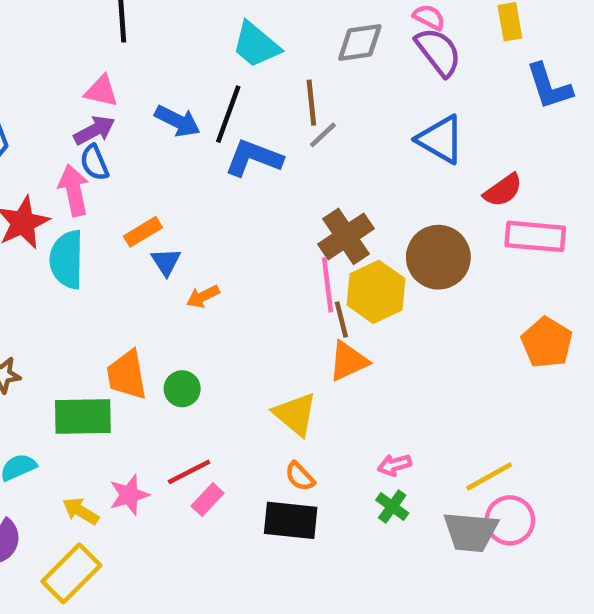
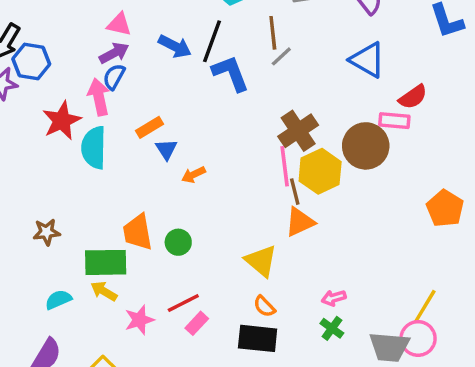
blue L-shape: (254, 158) -> (231, 73), turned 48
blue semicircle: (94, 163) -> (114, 77), turned 52
pink rectangle: (535, 236) -> (394, 121), moved, size x0.7
yellow line: (489, 476) -> (425, 306), moved, turned -30
yellow arrow: (81, 511) -> (104, 291), moved

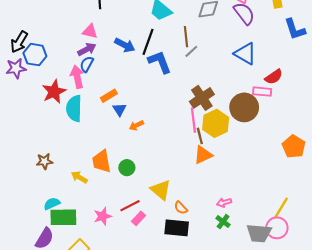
yellow triangle: (261, 261) -> (161, 190), moved
green rectangle: (106, 262) -> (63, 217), moved
yellow arrow: (104, 291) -> (79, 177), moved

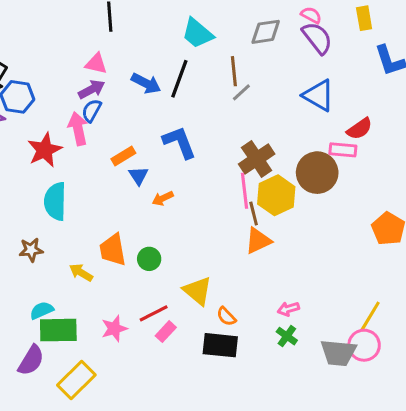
blue L-shape: (160, 62) -> (179, 142), moved
cyan semicircle: (74, 108) -> (55, 201), moved

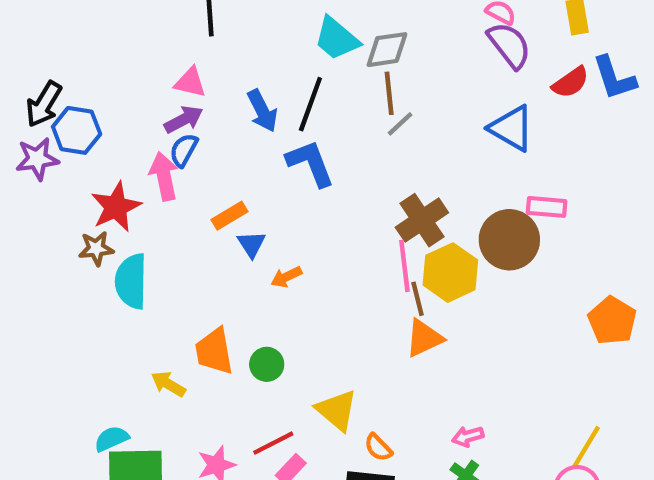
gray diamond: (266, 32) -> (387, 50), moved
blue arrow: (146, 83) -> (262, 111), turned 36
red semicircle: (360, 129) -> (571, 82), moved
blue L-shape: (179, 142) -> (310, 163), moved
brown star: (31, 250) -> (96, 248), moved

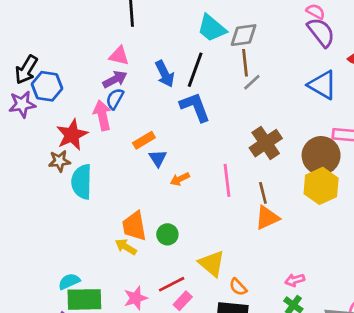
pink line: (404, 266) -> (227, 180), moved
yellow hexagon: (450, 273) -> (321, 186), moved
yellow arrow: (168, 384) -> (126, 247), moved

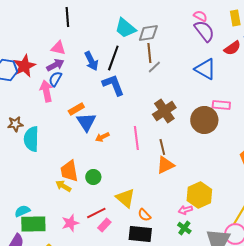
red star: (72, 135) -> (24, 66), moved
blue triangle: (158, 158) -> (86, 122), size x1.5
yellow hexagon: (321, 186) -> (199, 195), moved

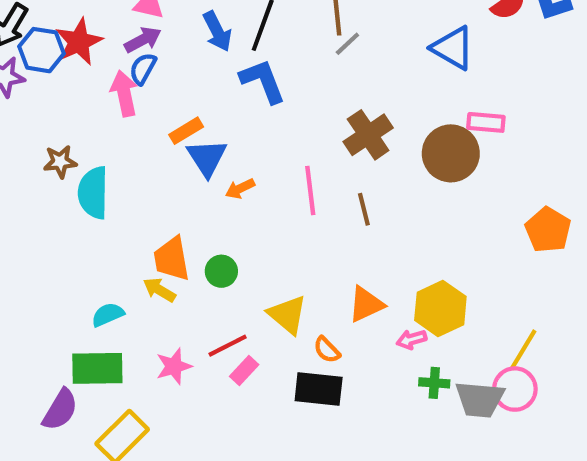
orange triangle: (165, 165) -> (366, 304), moved
cyan semicircle: (22, 211) -> (108, 315), moved
green cross: (184, 228) -> (434, 383), moved, turned -32

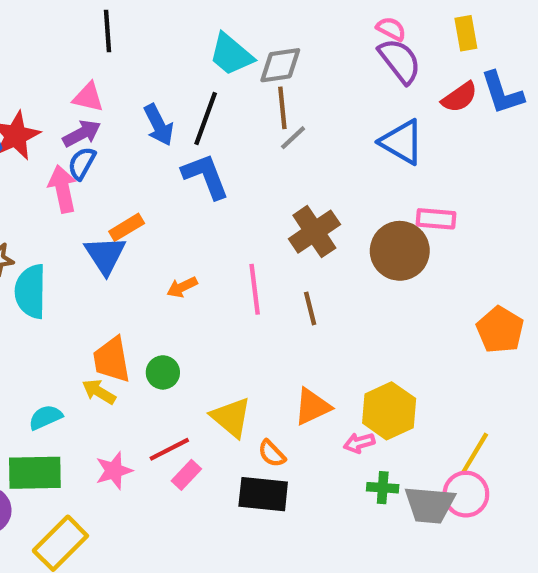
blue triangle: (207, 158) -> (105, 255), moved

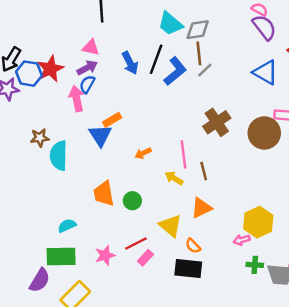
blue L-shape: (206, 176) -> (175, 71), moved, turned 72
brown line: (310, 308) -> (204, 171), moved
yellow arrow: (99, 392) -> (174, 178), moved
orange triangle: (312, 407) -> (201, 208), moved

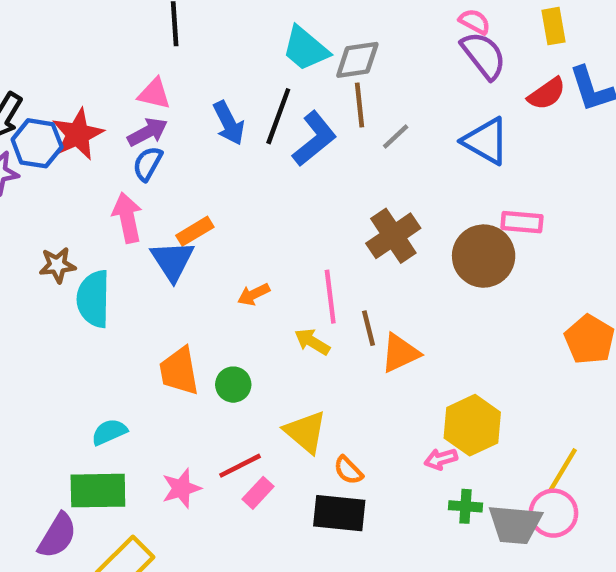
gray line: (205, 70) -> (396, 137), moved
pink arrow: (77, 99) -> (127, 218), moved
orange triangle: (201, 208) -> (400, 353), moved

